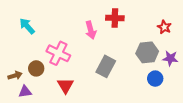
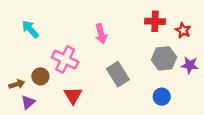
red cross: (115, 18) -> (155, 21), moved
gray rectangle: (106, 66) -> (118, 74), turned -60
blue circle: (155, 79) -> (162, 97), moved
purple triangle: (25, 92) -> (28, 102), turned -32

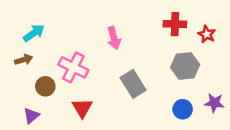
cyan arrow: (30, 29) -> (34, 33), turned 96
purple star: (190, 65) -> (214, 103), moved
brown arrow: (17, 84) -> (24, 60), moved

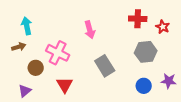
cyan arrow: (34, 33) -> (27, 26), turned -66

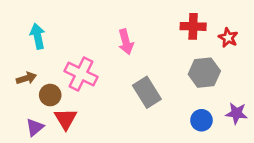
brown arrow: (19, 47) -> (26, 78), moved
red triangle: (65, 85) -> (66, 119), moved

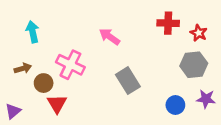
pink arrow: (126, 42) -> (109, 37), turned 140
gray hexagon: (204, 73) -> (194, 65), moved
purple triangle: (35, 127) -> (13, 111), moved

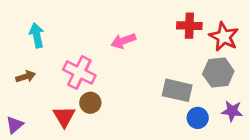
red star: (199, 33) -> (224, 37), size x1.5
pink arrow: (109, 37) -> (123, 41), turned -55
gray rectangle: (128, 81) -> (177, 90), moved, turned -45
brown circle: (44, 83) -> (90, 103), moved

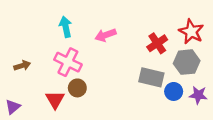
red cross: (189, 26) -> (157, 43), moved, turned -36
cyan arrow: (37, 35) -> (66, 27), moved
blue circle: (198, 118) -> (174, 91), moved

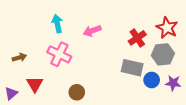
brown circle: (77, 88) -> (77, 92), moved
red triangle: (55, 100) -> (35, 84), moved

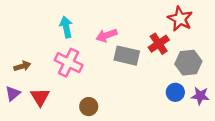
red star: (167, 28) -> (180, 19), moved
gray rectangle: (132, 68) -> (127, 56), moved
purple triangle: (11, 93) -> (13, 93), moved

